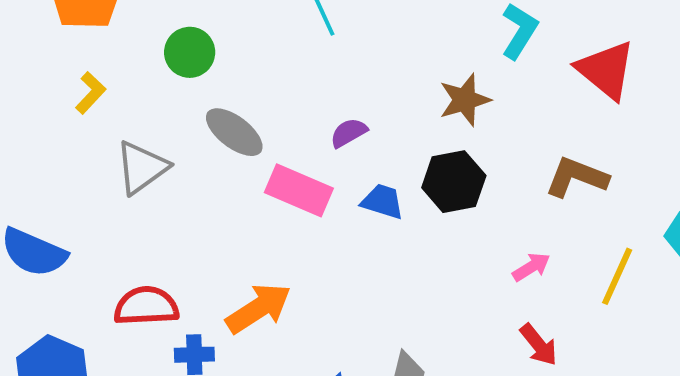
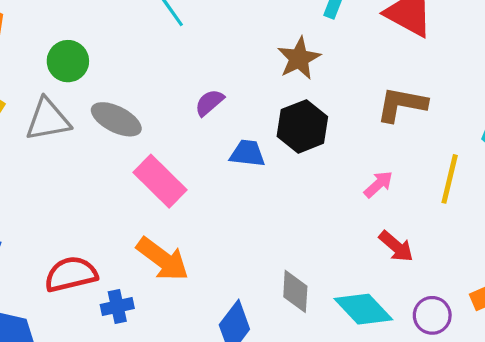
gray triangle: (142, 167) -> (48, 120), moved, turned 36
pink rectangle: (299, 190) -> (160, 181), moved, turned 32
orange arrow: (259, 308) -> (163, 259), turned 80

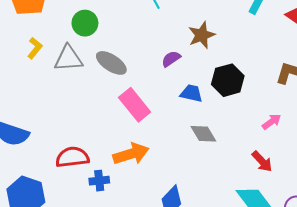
brown star: (299, 58) -> (202, 35), moved
red arrow: (396, 246) -> (262, 161), moved
orange arrow: (163, 259) -> (131, 154), turned -60
gray diamond: (295, 291) -> (203, 134), moved, turned -40

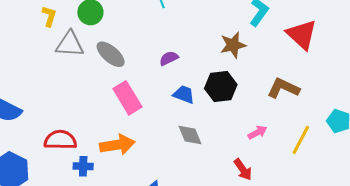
brown star: (202, 35) -> (233, 45), moved
yellow L-shape: (35, 48) -> (49, 16), moved, turned -30

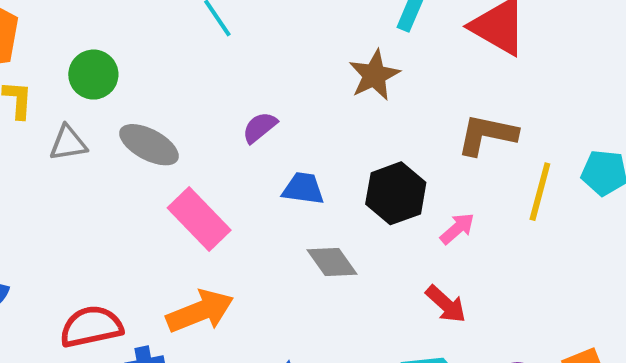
gray triangle: (70, 44) -> (68, 143), size x0.7
black hexagon: (221, 87) -> (396, 193), moved
yellow line: (301, 140) -> (540, 192), moved

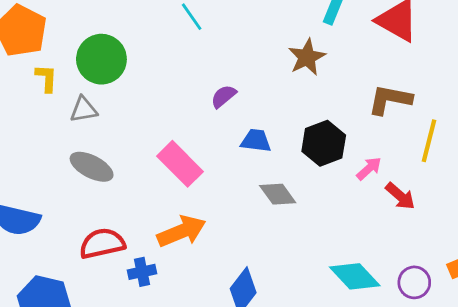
green circle: (93, 75) -> (101, 59), size x1.4
gray ellipse: (149, 145) -> (92, 167), moved
red arrow: (446, 304) -> (400, 196), moved

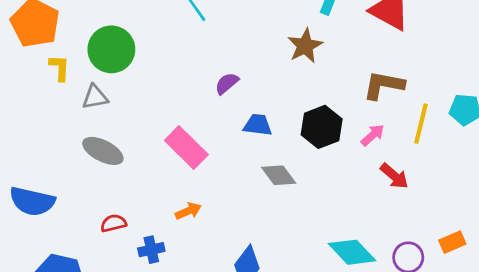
pink arrow: (369, 169) -> (373, 135), moved
orange arrow: (182, 231) -> (188, 211), size x0.6
red semicircle: (102, 243) -> (113, 223), size x0.6

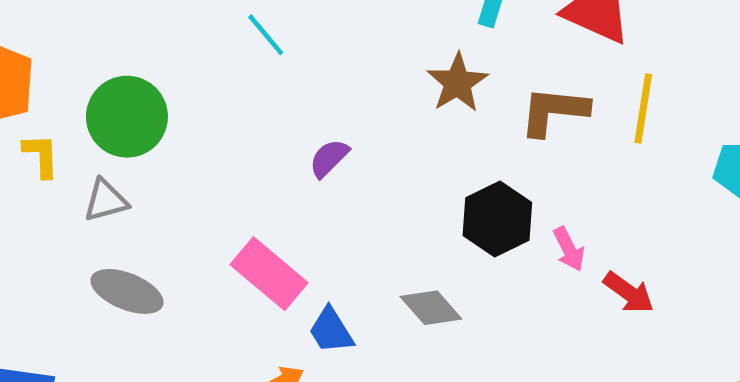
brown L-shape: (384, 85) -> (554, 111), moved
yellow line: (421, 124) -> (643, 108), moved
blue trapezoid: (258, 125) -> (331, 330), moved, turned -124
pink arrow: (373, 135) -> (569, 249), moved, turned 110

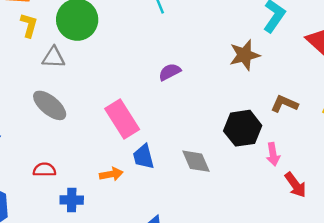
brown L-shape: (554, 111) -> (284, 104), moved, size x0.7

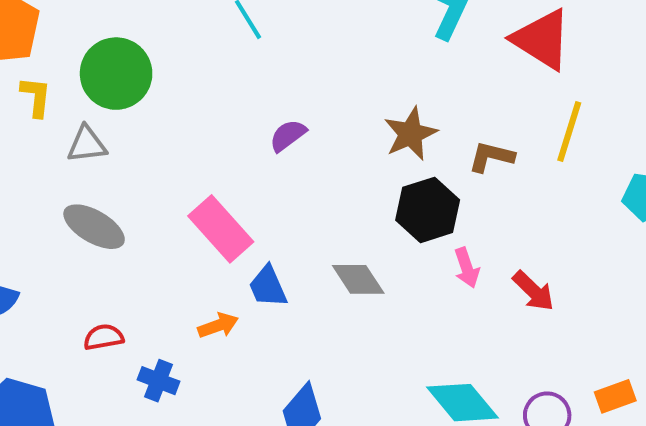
brown star: (245, 55) -> (410, 134), moved
pink arrow: (273, 154) -> (467, 268), moved
blue cross: (72, 200) -> (159, 381), turned 30

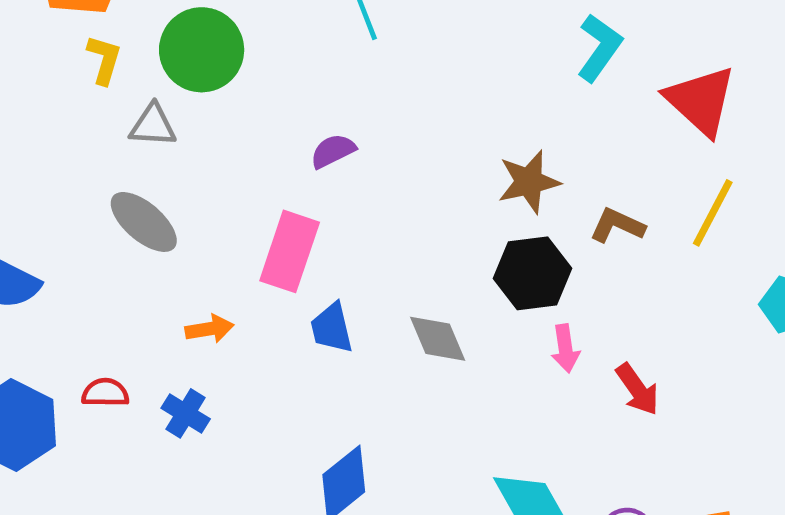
purple semicircle: (288, 135) -> (333, 151), moved
pink rectangle: (221, 229) -> (290, 251), turned 50
orange arrow: (218, 325) -> (209, 329), moved
red semicircle: (104, 337) -> (105, 393), moved

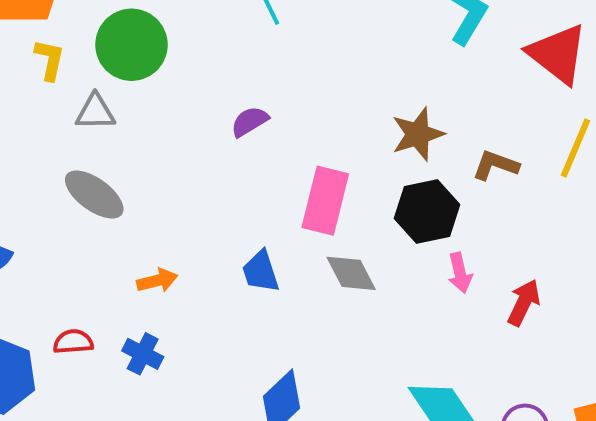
pink rectangle: (290, 251) -> (325, 201), moved
red arrow: (637, 389) -> (524, 303), turned -114

